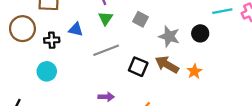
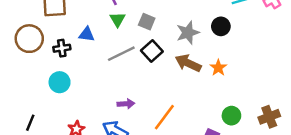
gray square: (141, 19) -> (147, 22), moved
gray star: (169, 36) -> (188, 33), turned -30
black square: (138, 67) -> (152, 51), moved, turned 30

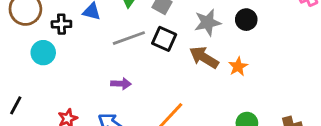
black square: (152, 51) -> (164, 39), turned -30
cyan circle: (60, 82) -> (43, 53), moved
purple arrow: (126, 104) -> (121, 84), moved

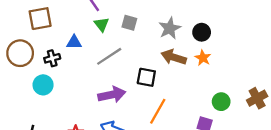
black circle: (246, 20) -> (202, 32), moved
black square: (164, 39) -> (146, 77), moved
purple arrow: (121, 84) -> (112, 95), size x1.6

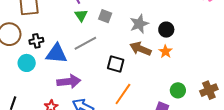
blue triangle: (74, 42) -> (57, 54), moved, size x1.6
purple arrow: (112, 95) -> (69, 82), moved

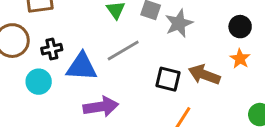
gray star: (139, 24) -> (179, 23), moved
brown arrow: (140, 49) -> (204, 75), moved

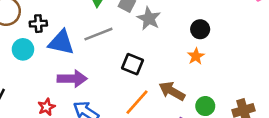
gray star: (179, 23) -> (149, 19), turned -30
brown arrow: (204, 75) -> (172, 91), moved

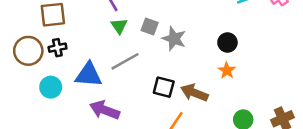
black cross: (38, 24) -> (57, 48), moved
purple arrow: (72, 79) -> (105, 110), turned -152
brown arrow: (172, 91) -> (194, 93), moved

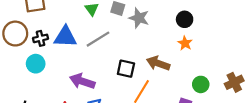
black cross: (57, 48) -> (40, 38), moved
blue triangle: (89, 75) -> (65, 37), moved
black square: (164, 87) -> (126, 69), moved

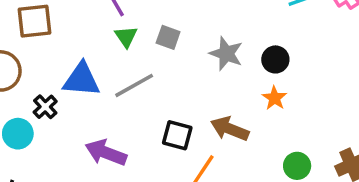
gray star: (139, 18) -> (226, 54), moved
black cross: (40, 38) -> (45, 107), moved, turned -32
cyan circle: (36, 64) -> (18, 134), moved

